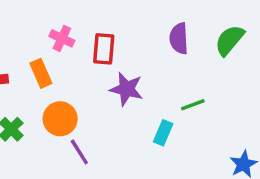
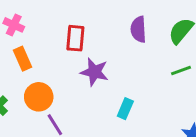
pink cross: (62, 38) -> (14, 25), moved
green line: (193, 105) -> (181, 70), moved

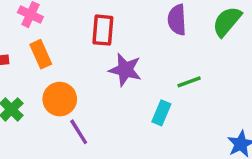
green line: (181, 70) -> (189, 82), moved

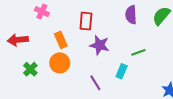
orange rectangle: (41, 54) -> (61, 40), moved
purple line: (79, 132) -> (95, 83), moved

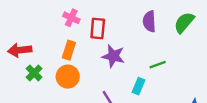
pink cross: (42, 12) -> (71, 18), moved
orange rectangle: (61, 40) -> (69, 50), turned 42
green cross: (30, 69) -> (34, 73), moved

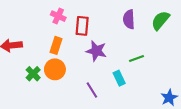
green cross: (34, 73) -> (33, 74), moved
cyan rectangle: (138, 86) -> (119, 78), turned -48

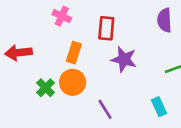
pink cross: (58, 16) -> (62, 16), moved
cyan rectangle: (119, 78) -> (159, 107), moved
purple line: (92, 90) -> (105, 109), moved

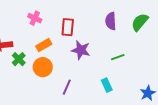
orange rectangle: (74, 53) -> (44, 45), turned 42
green cross: (46, 88) -> (19, 59), moved
purple line: (105, 109) -> (67, 87), turned 56

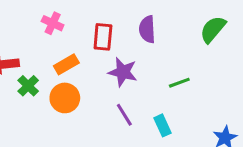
purple semicircle: (111, 21) -> (147, 29), moved
purple line: (67, 87) -> (124, 115), moved, turned -56

